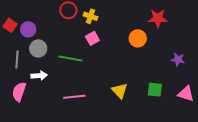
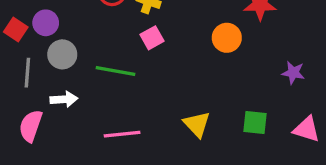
red square: (10, 25) -> (16, 29), moved

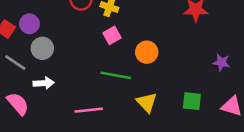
orange circle: (227, 38) -> (147, 52), moved
green line: (115, 71) -> (116, 75), moved
gray line: (27, 73) -> (15, 62), turned -60
pink semicircle: (31, 126) -> (18, 104), turned 120

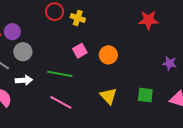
pink square: (112, 35) -> (80, 51), moved
green line: (116, 75) -> (60, 74), moved
pink line: (89, 110) -> (61, 102), turned 35

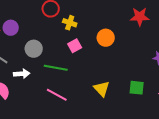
yellow cross: (78, 18) -> (70, 23), moved
gray circle: (23, 52) -> (34, 49), moved
orange circle: (108, 55) -> (106, 38), moved

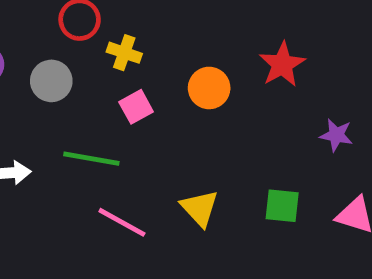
red star: (140, 17) -> (282, 64), moved, turned -30
gray circle: (34, 49) -> (51, 81), moved
pink line: (57, 95) -> (122, 222), moved

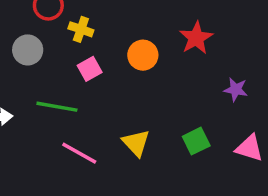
green square: (282, 206) -> (196, 141), turned -32

